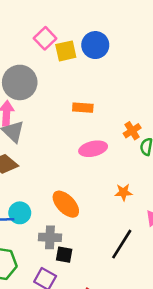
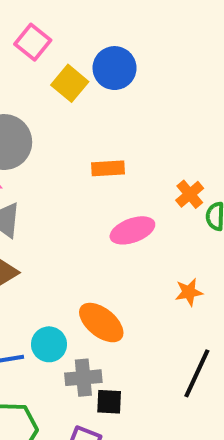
pink square: (45, 38) -> (33, 42), moved
yellow square: (66, 51) -> (70, 83), turned -30
cyan circle: (20, 213) -> (49, 344), moved

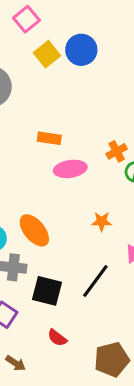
orange rectangle: (108, 168) -> (49, 138), moved
black square: (109, 402) -> (47, 291), moved, size x1.5

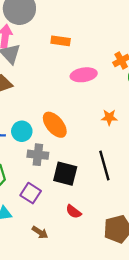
orange rectangle: (49, 138) -> (61, 41), moved
black line: (95, 281) -> (104, 165), turned -52

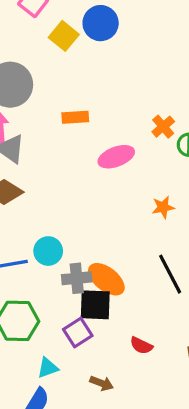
orange ellipse: (55, 125) -> (106, 279), moved
black square: (65, 174) -> (95, 305), moved
purple square: (31, 193) -> (78, 333), turned 36

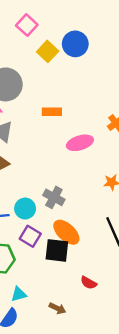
gray cross: (77, 278) -> (54, 197), moved, turned 30
purple square: (78, 333) -> (30, 236), moved, turned -30

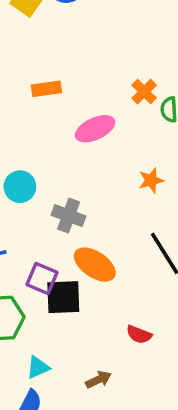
cyan circle: (25, 209) -> (20, 187), moved
black square: (57, 250) -> (63, 297), moved
brown arrow: (58, 308) -> (99, 380), turned -42

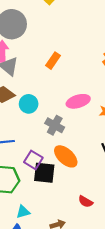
orange rectangle: (46, 89) -> (53, 61), moved, turned -56
pink ellipse: (95, 129) -> (78, 101), moved

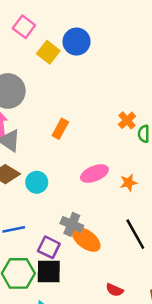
gray cross: (55, 125) -> (72, 224), moved
black square: (44, 173) -> (49, 271), moved

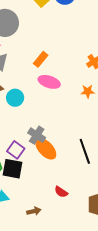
pink ellipse: (94, 174) -> (49, 82), moved, turned 30
orange star: (129, 183) -> (88, 91), moved

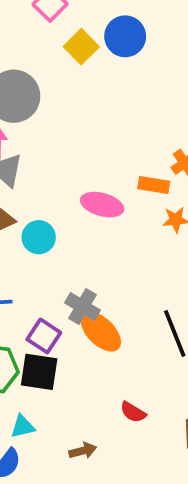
orange rectangle: (41, 59) -> (154, 185), moved, turned 63

